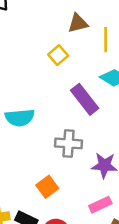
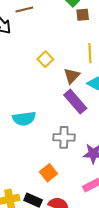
brown triangle: (78, 23) -> (72, 76), moved, turned -30
yellow square: (58, 55) -> (45, 59), moved

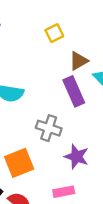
orange square: (49, 173) -> (19, 163), size x1.4

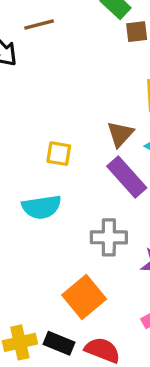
yellow square: (54, 33) -> (59, 154), moved, turned -36

